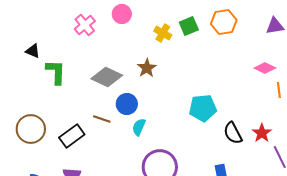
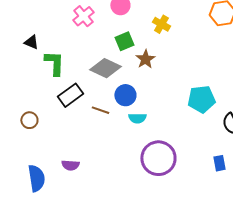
green square: (189, 26) -> (124, 41), moved
cyan semicircle: (139, 127) -> (137, 118), turned -114
brown circle: (31, 129) -> (29, 120), size x0.6
black rectangle: (72, 136) -> (70, 95), moved

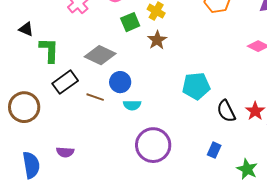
green square: (124, 41) -> (130, 22), moved
brown star: (145, 59) -> (157, 40), moved
brown circle: (29, 120) -> (24, 107), size x1.8
blue rectangle: (219, 163) -> (214, 150), turned 35

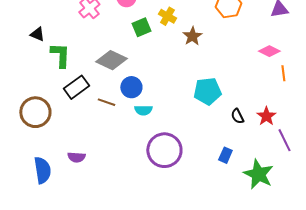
brown star: (157, 40) -> (192, 36), moved
black semicircle: (226, 111) -> (237, 116), size x0.7
green star: (247, 169) -> (258, 174), size x1.4

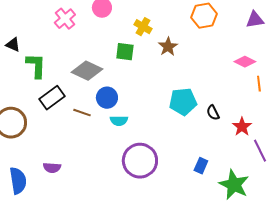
green square: (141, 27) -> (125, 52), moved, turned 30
black semicircle: (237, 116) -> (213, 113), moved

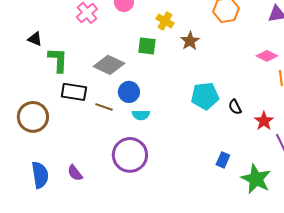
black rectangle: (52, 98) -> (74, 92), turned 45
purple circle: (140, 161) -> (130, 155), moved
purple semicircle: (52, 168) -> (75, 173), moved, turned 48

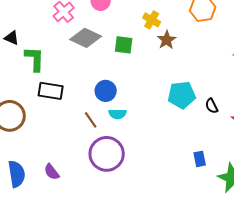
yellow cross: (165, 21) -> (152, 20), moved
gray diamond: (109, 65) -> (86, 38), moved
brown line: (104, 107) -> (91, 120), moved, turned 36
blue rectangle: (223, 160) -> (200, 159), turned -35

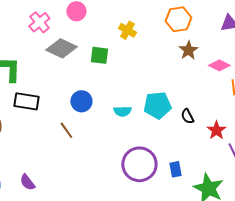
brown star: (167, 40) -> (188, 50), moved
cyan semicircle: (118, 114) -> (122, 111), moved
purple circle: (107, 154) -> (139, 164), moved

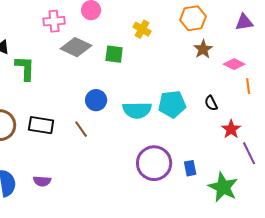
pink cross: (39, 22) -> (54, 21), turned 35
black rectangle: (26, 101) -> (41, 125), moved
cyan semicircle: (122, 111) -> (137, 110), size x1.6
black semicircle: (187, 116) -> (211, 103), moved
purple semicircle: (27, 182) -> (42, 181), turned -48

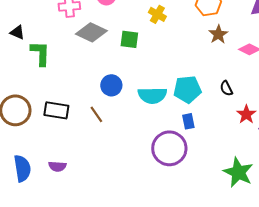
blue rectangle: (190, 168) -> (188, 121), moved

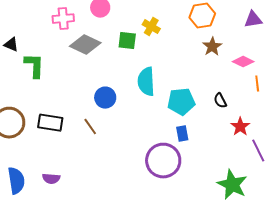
green square: (129, 39) -> (127, 41), moved
cyan semicircle: (152, 95) -> (146, 82), moved, turned 88

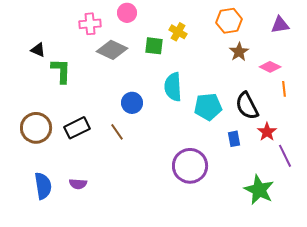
black semicircle: (220, 101) -> (247, 106), size x1.8
black rectangle: (50, 123) -> (77, 128), turned -35
blue rectangle: (182, 134) -> (234, 139), moved

